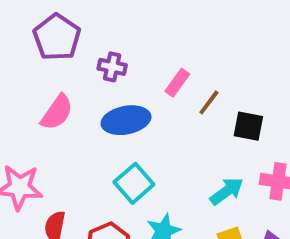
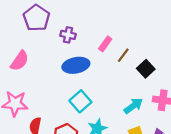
pink semicircle: (57, 112) -> (20, 61), moved
black square: (248, 126) -> (146, 69), turned 36

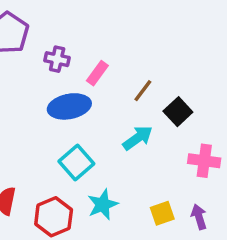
pink rectangle: (105, 44) -> (97, 73), moved
cyan arrow: (133, 106) -> (138, 138), moved

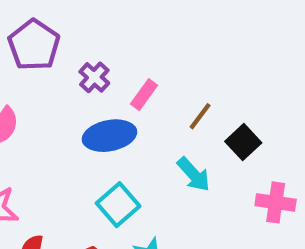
purple cross: (57, 59) -> (94, 77), turned 30
cyan arrow: (138, 138) -> (194, 174), turned 84

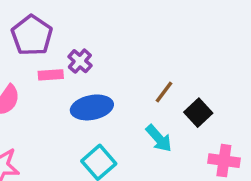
pink rectangle: (144, 95) -> (51, 75), moved, turned 50

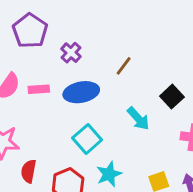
pink rectangle: (51, 75) -> (39, 89), moved
brown line: (164, 92) -> (124, 66), moved

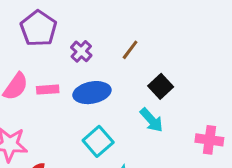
brown line: (124, 66) -> (130, 50), moved
black square: (172, 97) -> (161, 86), moved

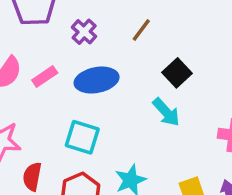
pink rectangle: (48, 90) -> (45, 76), turned -30
cyan square: (98, 141) -> (82, 137), moved, turned -32

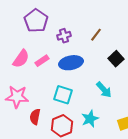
purple cross: (84, 32) -> (64, 36), turned 32
cyan arrow: (166, 112) -> (104, 90), moved

